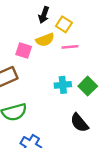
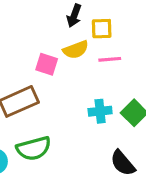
yellow square: (64, 24) -> (102, 29), turned -35

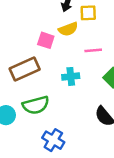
pink line: (110, 59) -> (93, 50), moved
cyan cross: (100, 111) -> (71, 76), moved

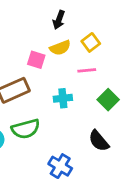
yellow square: (88, 13) -> (91, 42), moved, turned -35
blue cross: (53, 140) -> (60, 166), moved

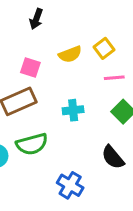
black arrow: (59, 20) -> (36, 19), moved
pink square: (36, 60) -> (30, 68), moved
pink line: (87, 70) -> (114, 78), moved

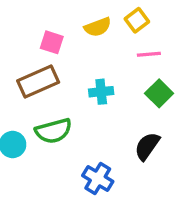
black semicircle: (113, 157) -> (147, 146), turned 75

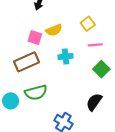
yellow semicircle: (98, 27) -> (54, 30), moved
cyan cross: (101, 92) -> (66, 57), moved

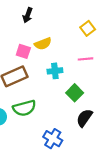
yellow square: (88, 24) -> (88, 28), moved
green square: (101, 69) -> (75, 93), moved

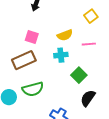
yellow semicircle: (43, 44) -> (65, 35), moved

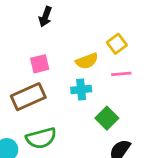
yellow square: (91, 16) -> (117, 44), moved
pink square: (32, 37) -> (40, 64), turned -32

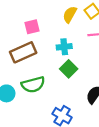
yellow semicircle: (87, 61) -> (70, 15), moved, turned 140
green square: (107, 118) -> (69, 69), moved

